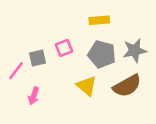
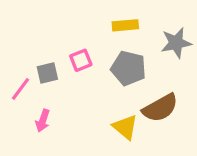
gray star: (135, 50) -> (176, 43), moved
yellow triangle: (87, 86) -> (125, 127), moved

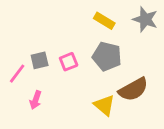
yellow rectangle: (125, 25) -> (104, 21), turned 36
gray star: (176, 43) -> (145, 19), moved, turned 30
pink square: (81, 60) -> (69, 62), moved

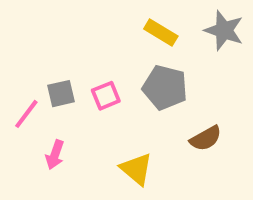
brown semicircle: (133, 89) -> (206, 138), size x0.7
yellow triangle: (104, 105) -> (136, 169), moved

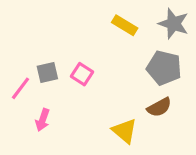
gray pentagon: (165, 87) -> (164, 68), moved
pink square: (106, 96) -> (82, 74), turned -35
yellow triangle: (136, 169) -> (125, 131), moved

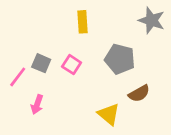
yellow rectangle: (125, 25) -> (83, 22), moved, turned 55
gray pentagon: (164, 68) -> (120, 59), moved
gray square: (47, 73) -> (41, 63), turned 36

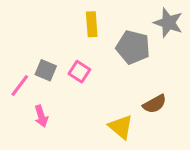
gray pentagon: (120, 59) -> (133, 47), moved
pink arrow: (37, 105) -> (41, 116), turned -36

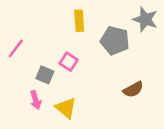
gray square: (46, 70) -> (45, 75), moved
pink line: (20, 86) -> (16, 48), moved
yellow triangle: (121, 127) -> (66, 108), moved

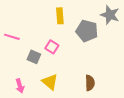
pink line: (16, 48) -> (12, 37), turned 70
brown semicircle: (133, 89) -> (90, 83), moved, turned -63
pink arrow: (36, 100) -> (20, 86), moved

